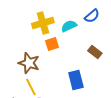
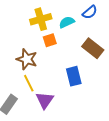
brown rectangle: (95, 52) -> (93, 48), size x1.5

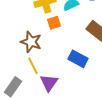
blue rectangle: (74, 76) -> (78, 59), turned -48

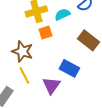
purple triangle: (49, 83) -> (51, 85), moved

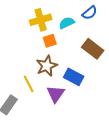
brown star: (22, 51) -> (47, 66), moved, turned 30

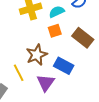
orange square: (50, 41) -> (55, 31), moved

